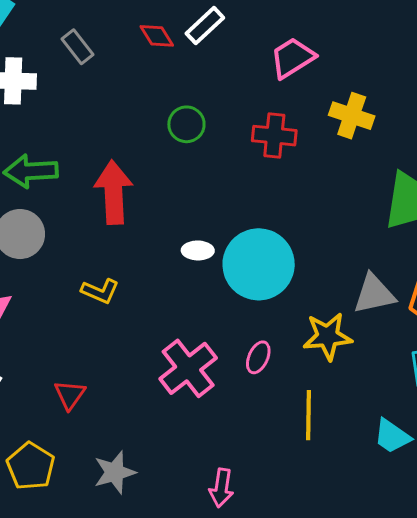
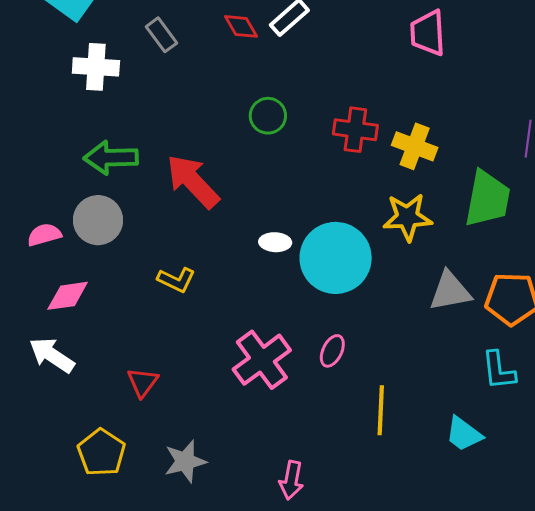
pink trapezoid: (292, 58) -> (428, 33), moved, turned -63
yellow cross: (352, 116) -> (415, 146), moved
red arrow: (114, 192) -> (193, 181), turned -42
yellow star: (328, 336) -> (407, 217), moved

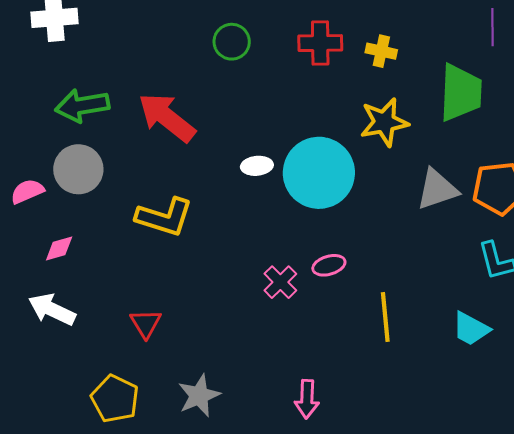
yellow cross: (415, 146) -> (381, 51), size x0.7
yellow L-shape: (176, 280) -> (164, 217), size x1.5
pink diamond: (68, 296) -> (59, 249), size x0.7
pink ellipse: (332, 351) -> (329, 265), turned 56
pink cross: (262, 360) -> (280, 282), moved, size x0.6

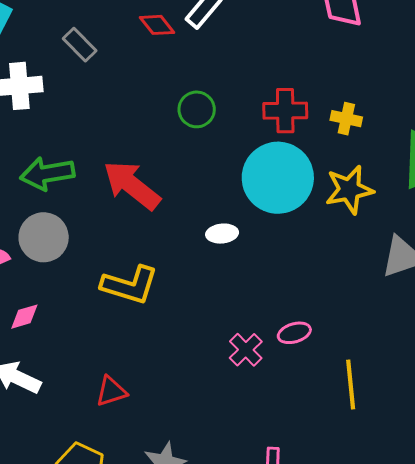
cyan circle: (319, 173) -> (278, 178), moved
red triangle: (146, 323) -> (111, 391), turned 44

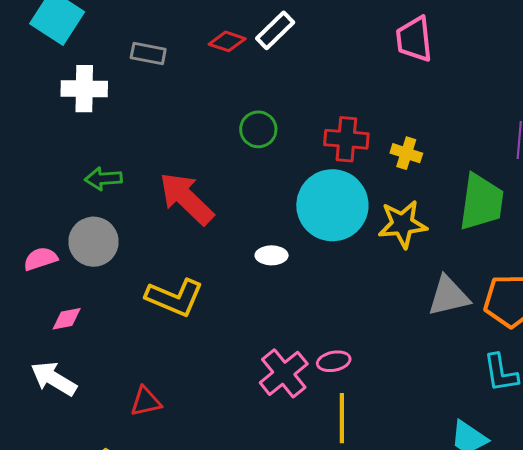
red diamond: (157, 25) -> (227, 41), turned -39
gray rectangle: (80, 45) -> (148, 54), turned -40
green arrow: (47, 174) -> (103, 179), size x0.7
pink cross: (246, 350) -> (284, 373), size x1.4
yellow line: (351, 384) -> (342, 418), moved

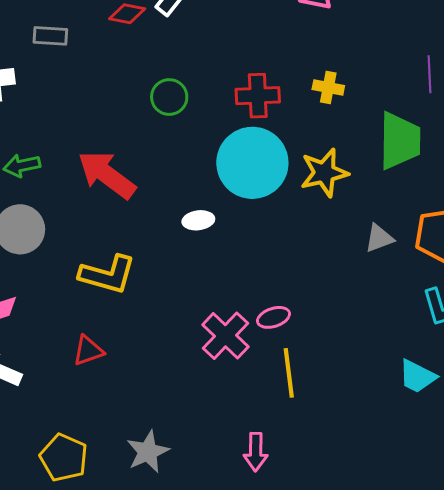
yellow cross: (406, 153) -> (328, 87), moved
gray triangle: (449, 296) -> (379, 238), size x0.7
red triangle: (146, 402) -> (88, 351), moved

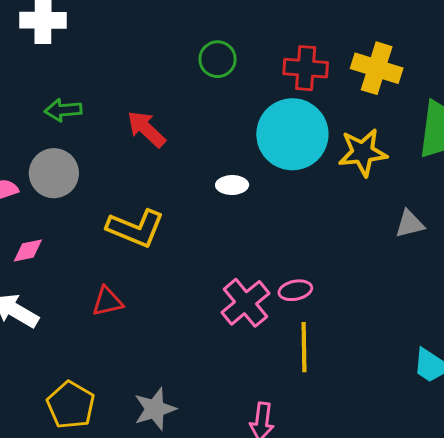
yellow cross: (328, 87) -> (377, 68), size x1.6
red arrow: (107, 175) -> (146, 129), size x0.7

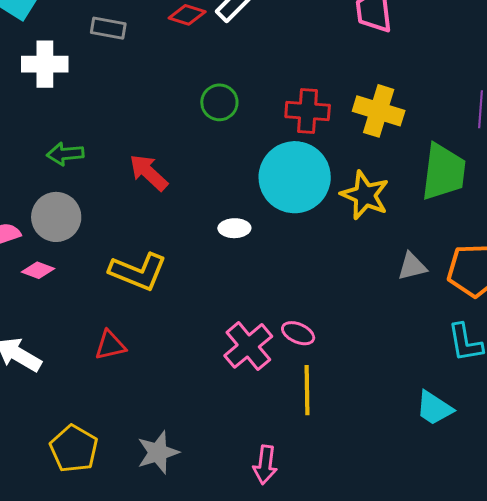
yellow star: (363, 152) -> (365, 195), turned 30
pink diamond: (28, 251) -> (38, 270), moved, turned 32
pink ellipse: (295, 290) -> (298, 333), turned 36

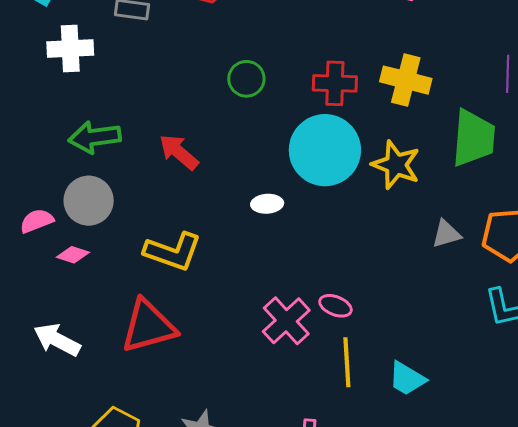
green arrow: (65, 154) -> (95, 137), size x1.4
red triangle: (110, 345) -> (148, 326), size x1.8
cyan trapezoid: (434, 408) -> (407, 379), moved

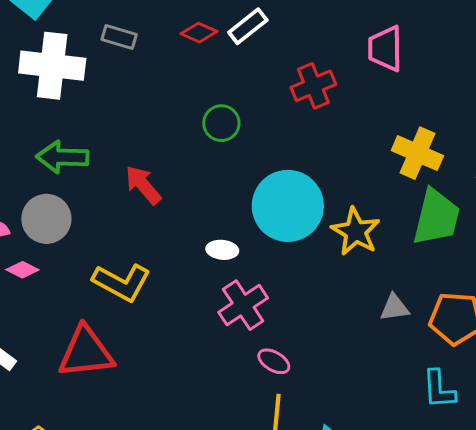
white cross: (70, 48) -> (52, 66), size x1.4
yellow cross: (406, 80) -> (417, 153), moved
red cross: (335, 83) -> (313, 86), moved, turned -33
pink cross: (286, 321) -> (243, 305), moved

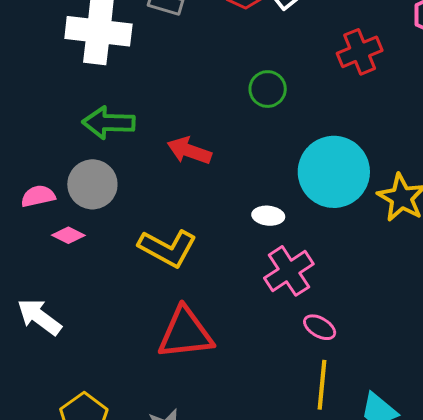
red arrow: (143, 185) -> (189, 151), turned -30
red triangle: (86, 352) -> (185, 333), moved

